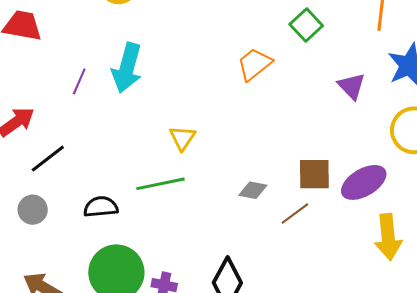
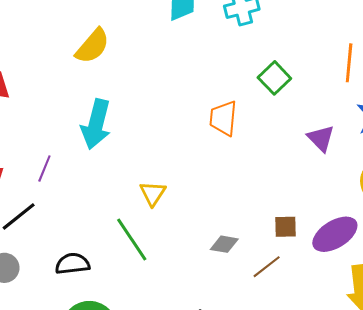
orange trapezoid: (254, 64) -> (223, 118), turned -45
purple line: (79, 81) -> (44, 169), moved
brown square: (314, 174) -> (285, 227), size x0.7
green line: (161, 184) -> (132, 240), turned 69

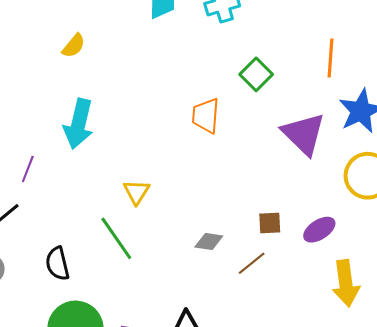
yellow semicircle: (92, 46) -> (74, 46), size x0.7
purple triangle: (321, 138) -> (304, 134), size x1.6
purple ellipse: (335, 234) -> (319, 230), size x0.7
black semicircle: (72, 264) -> (57, 264), turned -96

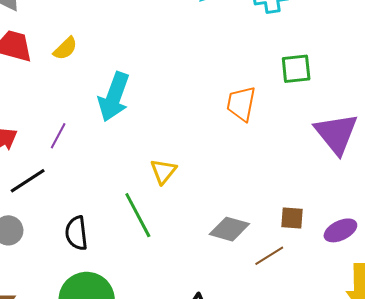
yellow semicircle: (74, 46) -> (65, 48), moved
green square: (256, 74) -> (296, 69), turned 32
gray diamond: (209, 241) -> (229, 229), size x1.4

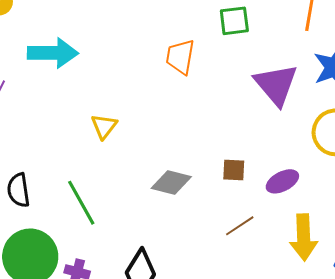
cyan arrow: (114, 97) -> (53, 53), turned -108
green line: (138, 215) -> (81, 203), moved
brown line: (269, 256) -> (240, 226), moved

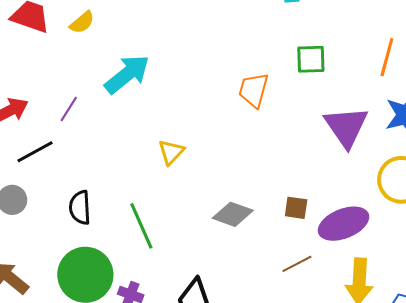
cyan arrow: (53, 53) -> (127, 74), turned -45
purple ellipse: (282, 181) -> (344, 224), size x1.5

